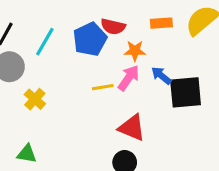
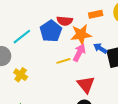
cyan line: (45, 42) -> (22, 37), turned 30
orange star: (135, 51) -> (81, 35), size x1.5
red triangle: (132, 128) -> (86, 85), turned 36

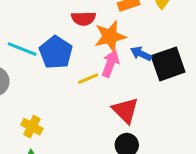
blue pentagon: (51, 31) -> (56, 52), moved
cyan line: (22, 37) -> (22, 49), turned 66
yellow cross: (21, 75) -> (32, 127), moved

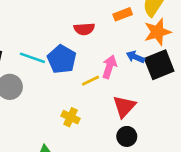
orange star: (110, 36) -> (157, 32), moved
red triangle: (125, 110) -> (124, 106), turned 30
yellow cross: (32, 127) -> (71, 117), moved

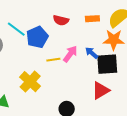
red triangle: (124, 106) -> (101, 90), moved
yellow cross: (71, 117) -> (30, 82), size x1.5

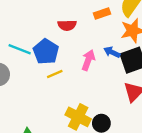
yellow line: (53, 60) -> (55, 74), moved
yellow cross: (30, 82) -> (78, 117), moved

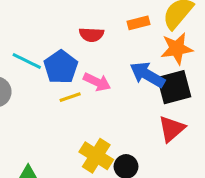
blue arrow: (112, 52) -> (147, 75), size x1.6
pink arrow: (88, 60) -> (97, 82), moved, turned 90

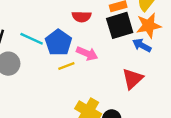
blue arrow: (147, 75) -> (142, 45), moved, size x0.7
black square: (174, 87) -> (120, 25), moved
red triangle: (172, 129) -> (133, 79), moved

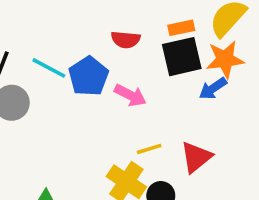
blue arrow: (142, 45) -> (213, 88), turned -66
yellow line: (66, 66) -> (149, 149), moved
red triangle: (133, 79) -> (196, 157), moved

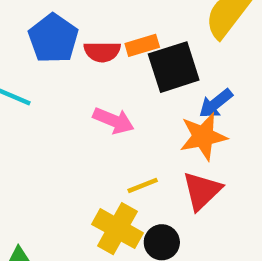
orange rectangle: (181, 28) -> (142, 45), moved
orange star: (225, 59) -> (203, 136), moved
blue pentagon: (89, 76) -> (53, 38), moved

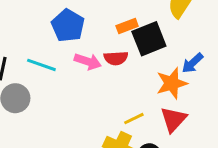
red semicircle: (102, 52) -> (116, 58), moved
blue arrow: (216, 104) -> (192, 63), moved
pink arrow: (114, 121) -> (88, 61), moved

